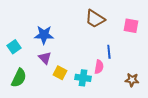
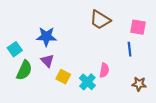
blue line: (109, 52) -> (130, 49), moved
green semicircle: (19, 78) -> (24, 70), moved
cyan cross: (83, 78) -> (87, 82), turned 35

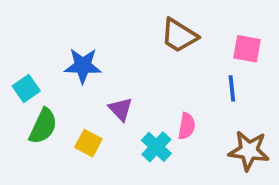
purple triangle: (47, 61) -> (121, 109), moved
yellow square: (63, 77) -> (88, 143), moved
brown star: (139, 84) -> (249, 151), size x1.5

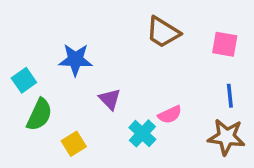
blue line: (232, 88) -> (230, 96), moved
pink semicircle: (187, 126) -> (170, 115), turned 55
yellow square: (88, 143) -> (74, 144), moved, turned 30

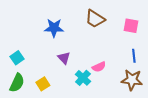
blue star: (75, 60) -> (54, 28), moved
cyan square: (24, 80) -> (17, 58), moved
green semicircle: (39, 115) -> (17, 83), moved

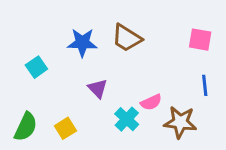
brown trapezoid: (95, 19) -> (127, 38), moved
cyan square: (17, 58) -> (36, 67), moved
brown star: (132, 80) -> (180, 122), moved

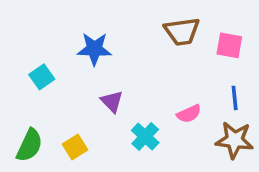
brown trapezoid: (127, 38) -> (182, 31), moved, turned -40
pink semicircle: (151, 102) -> (189, 114), moved
brown star: (180, 122) -> (235, 140), moved

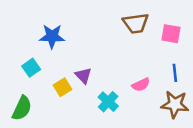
blue star: (94, 49) -> (52, 36), moved
cyan square: (42, 77) -> (31, 68), moved
yellow square: (75, 147) -> (62, 87), moved

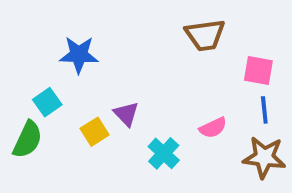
pink square: (171, 34) -> (258, 70), moved
green semicircle: (22, 108) -> (28, 140), moved

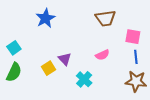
blue star: (79, 55) -> (45, 18), moved, turned -30
cyan square: (47, 102) -> (14, 48), moved
pink semicircle: (213, 128) -> (102, 55), moved

